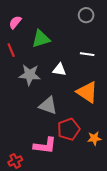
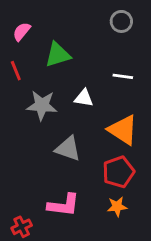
red pentagon: (69, 129) -> (118, 172), moved
orange star: (94, 138) -> (117, 207), moved

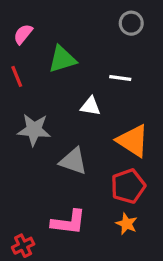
white line: (123, 76) -> (120, 78), moved
gray star: (42, 105) -> (34, 130), moved
orange star: (117, 207) -> (127, 224), turned 30

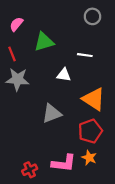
gray star: (34, 130) -> (17, 79), moved
gray triangle: (73, 161) -> (52, 114), turned -40
pink L-shape: (69, 222) -> (64, 163), moved
red cross: (23, 246) -> (30, 170), moved

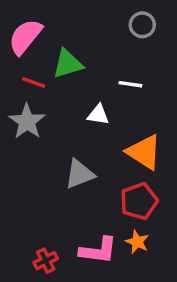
pink semicircle: (16, 24) -> (25, 37), size x1.6
red line: (12, 54) -> (34, 82), moved, turned -48
gray star: (17, 79) -> (27, 121), turned 30

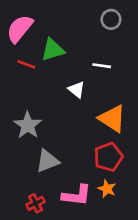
white triangle: (98, 115) -> (77, 89), turned 30
gray star: (27, 121) -> (28, 125), moved
gray triangle: (80, 174) -> (47, 161), moved

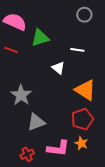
pink semicircle: (20, 29) -> (15, 22), turned 75
red line: (26, 64) -> (11, 50), moved

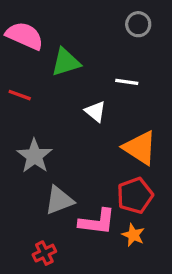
red line: (11, 50) -> (20, 95), moved
pink L-shape: (58, 148) -> (97, 222), moved

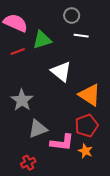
gray circle: (138, 24) -> (72, 15), moved
white line: (127, 82) -> (81, 36), moved
red line: (20, 95) -> (18, 51), moved, turned -40
white triangle: (95, 111) -> (61, 72), size x1.5

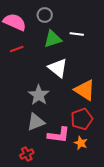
gray circle: (72, 15) -> (45, 15), moved
green triangle: (42, 40) -> (53, 39), moved
gray star: (22, 100) -> (39, 95), moved

